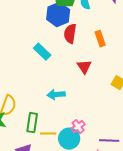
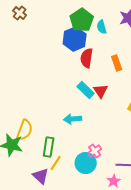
cyan rectangle: (42, 52) -> (86, 90), moved
yellow line: (48, 134) -> (56, 163), moved, turned -56

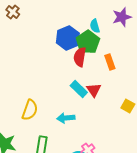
green pentagon: (82, 20) -> (88, 42), moved
yellow semicircle: (25, 130) -> (30, 110), moved

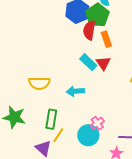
orange rectangle: (110, 62) -> (106, 39), moved
yellow semicircle: (30, 110) -> (39, 83), turned 70

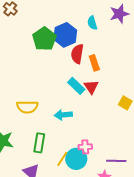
green pentagon: (97, 15) -> (44, 39), moved
pink cross: (97, 123) -> (85, 147), turned 32
yellow line: (58, 135) -> (62, 159), moved

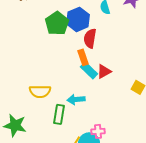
orange rectangle: (94, 63) -> (83, 57), moved
red triangle: (91, 87) -> (104, 71), turned 35
green rectangle: (39, 143) -> (59, 114), moved

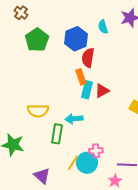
green pentagon: (57, 23) -> (37, 40), moved
cyan rectangle: (89, 70) -> (87, 90), turned 60

